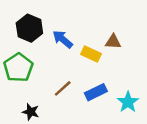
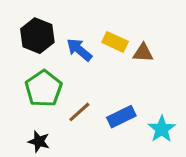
yellow rectangle: (91, 54) -> (115, 42), moved
green pentagon: (18, 68) -> (44, 89), moved

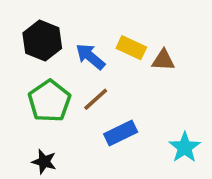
brown line: (79, 112) -> (96, 99), moved
blue rectangle: (121, 117) -> (121, 133), moved

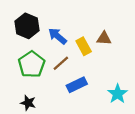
yellow rectangle: (131, 48) -> (84, 46), moved, turned 36

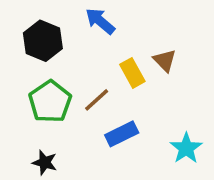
blue arrow: (58, 36) -> (100, 21), moved
brown triangle: (104, 38) -> (165, 60), turned 42

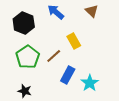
brown triangle: (165, 60) -> (92, 11), moved
blue rectangle: (122, 134) -> (68, 75), turned -36
cyan star: (186, 148) -> (90, 83), moved

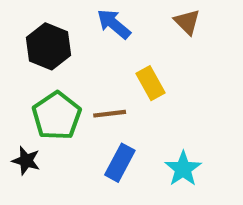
brown line: (54, 56) -> (110, 114), turned 35
blue rectangle: (68, 75) -> (120, 163), moved
black star: (25, 91) -> (26, 161), moved

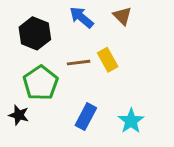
brown triangle: (187, 22) -> (122, 16), moved
brown line: (110, 114) -> (79, 63), moved

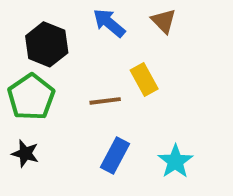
brown line: (79, 63) -> (105, 101), moved
green pentagon: (41, 83) -> (31, 97), moved

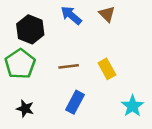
yellow rectangle: (144, 79) -> (107, 69), moved
black star: (25, 154) -> (25, 109), moved
cyan star: (175, 161) -> (132, 106), moved

